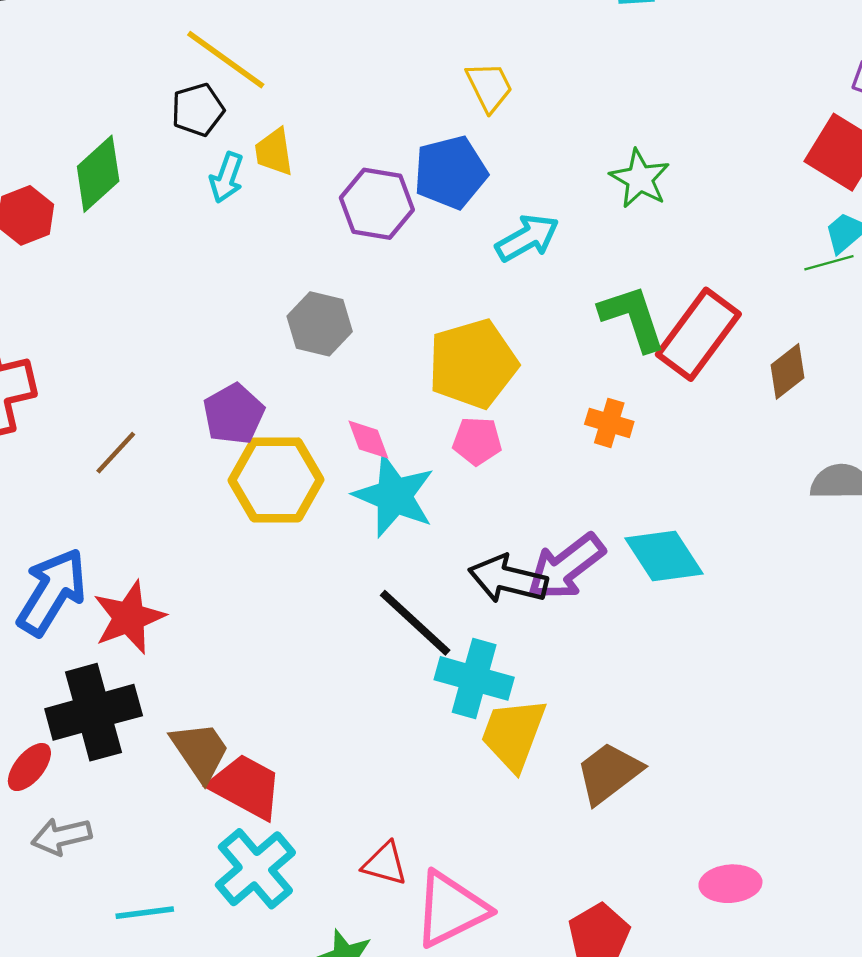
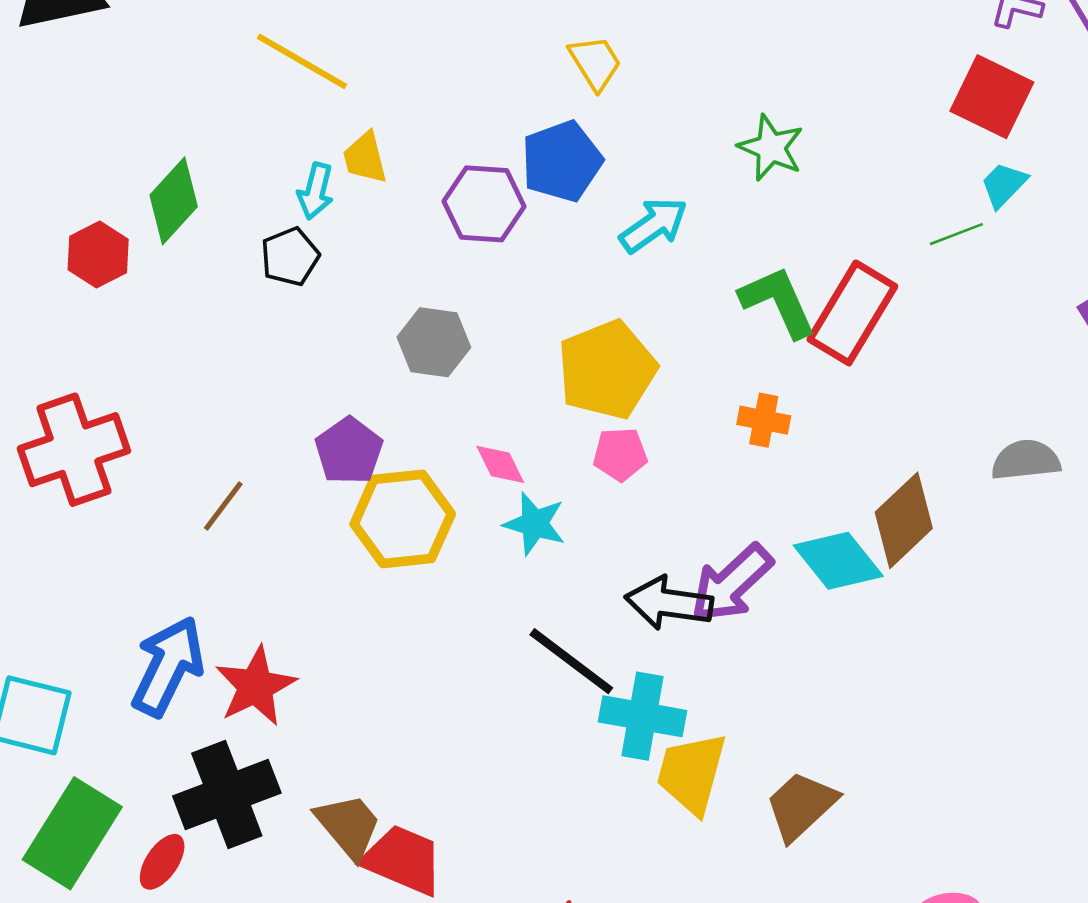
black pentagon: (198, 110) -> (290, 257), moved
green line: (829, 263) -> (956, 234), moved
brown diamond: (788, 371) -> (904, 520), moved, size x1.5
cyan star: (394, 496) -> (535, 524), size x0.7

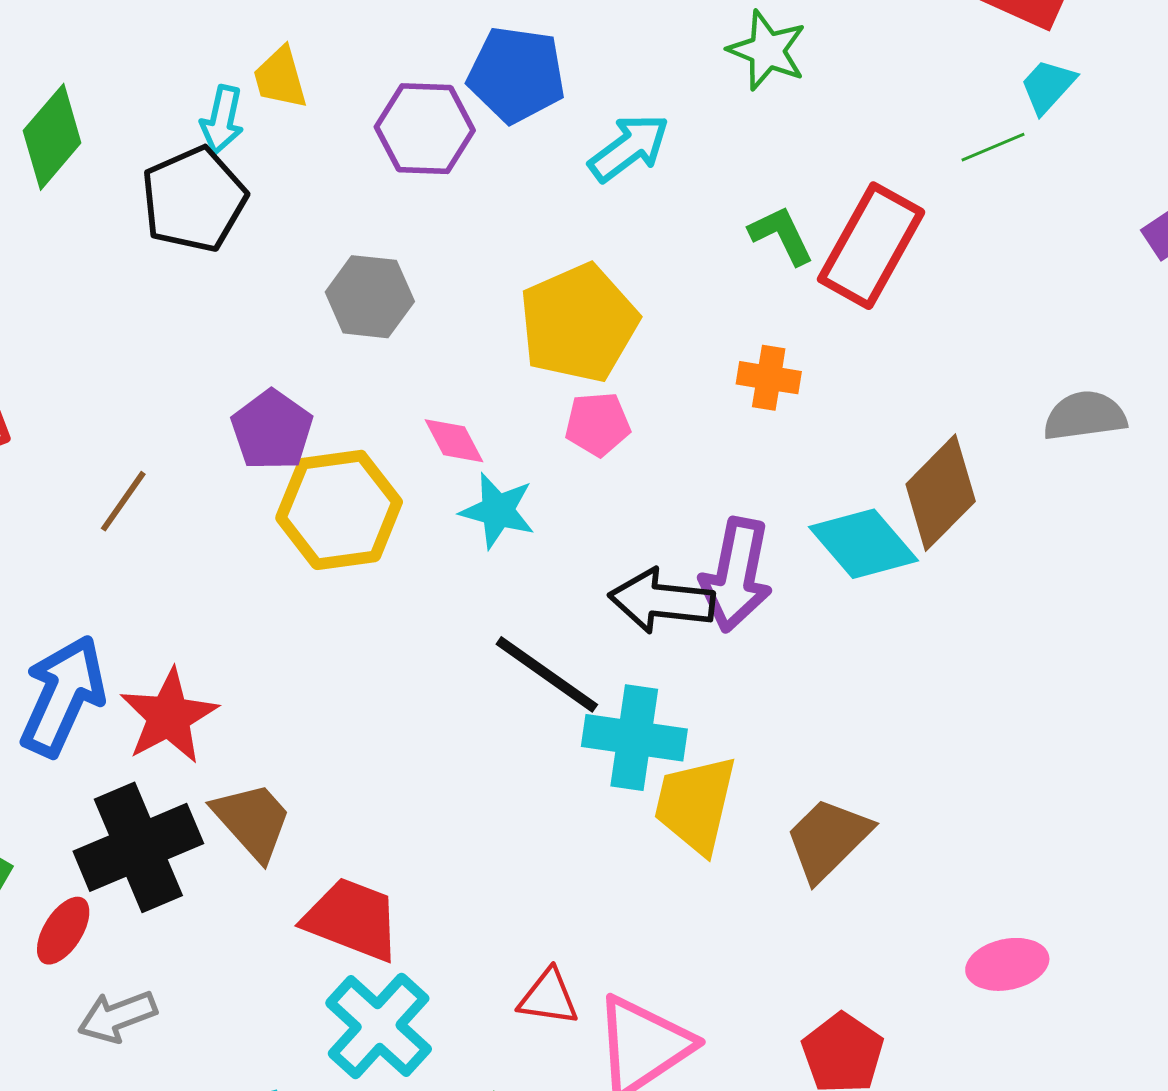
blue pentagon: (562, 161) -> (516, 75), turned 30
black pentagon: (290, 257) -> (194, 199), size x1.5
green L-shape: (778, 302) -> (781, 235), size x0.7
purple arrow: (732, 583) -> (736, 575), turned -34
brown trapezoid: (348, 826) -> (252, 821), moved

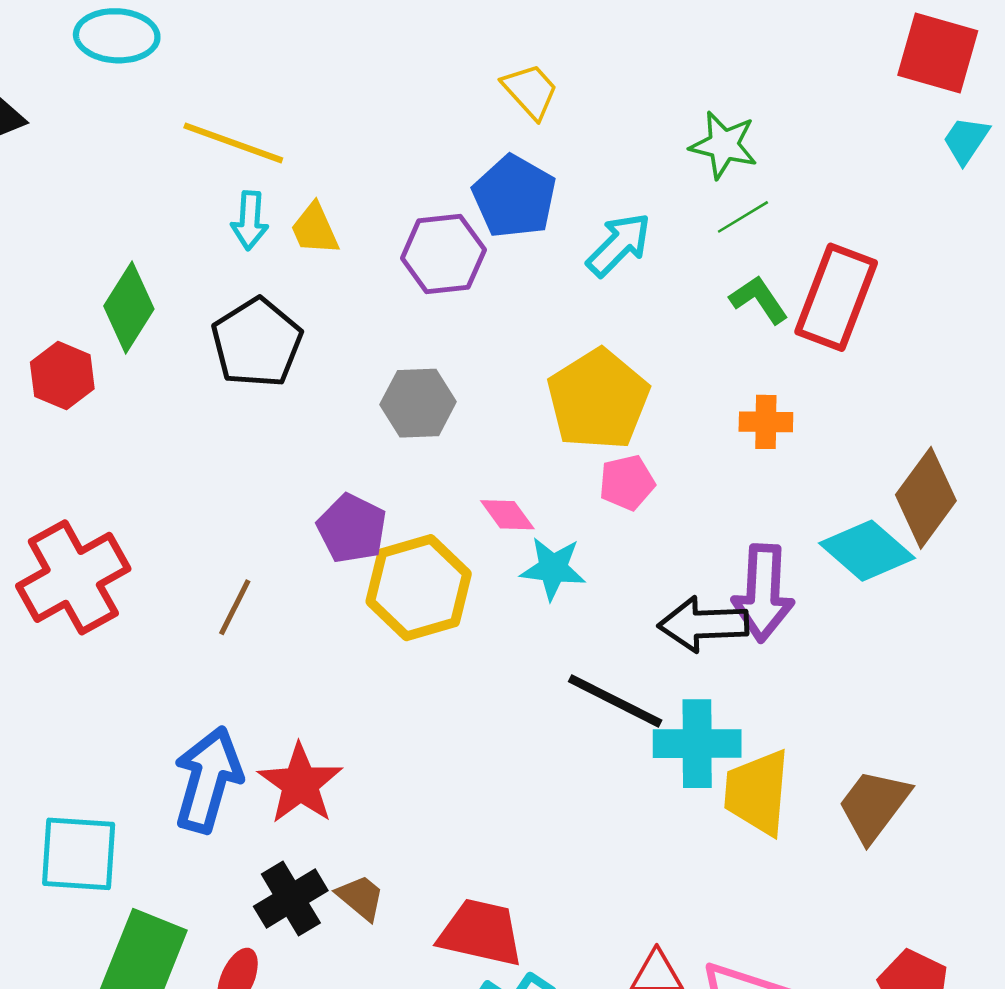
blue pentagon: (516, 75) -> (514, 197), turned 30
cyan arrow: (222, 120) -> (250, 220), moved
green line: (993, 147) -> (743, 217), moved
brown trapezoid: (252, 821) -> (361, 897), moved, size x0.7
black cross: (138, 847) -> (291, 899), size x0.7

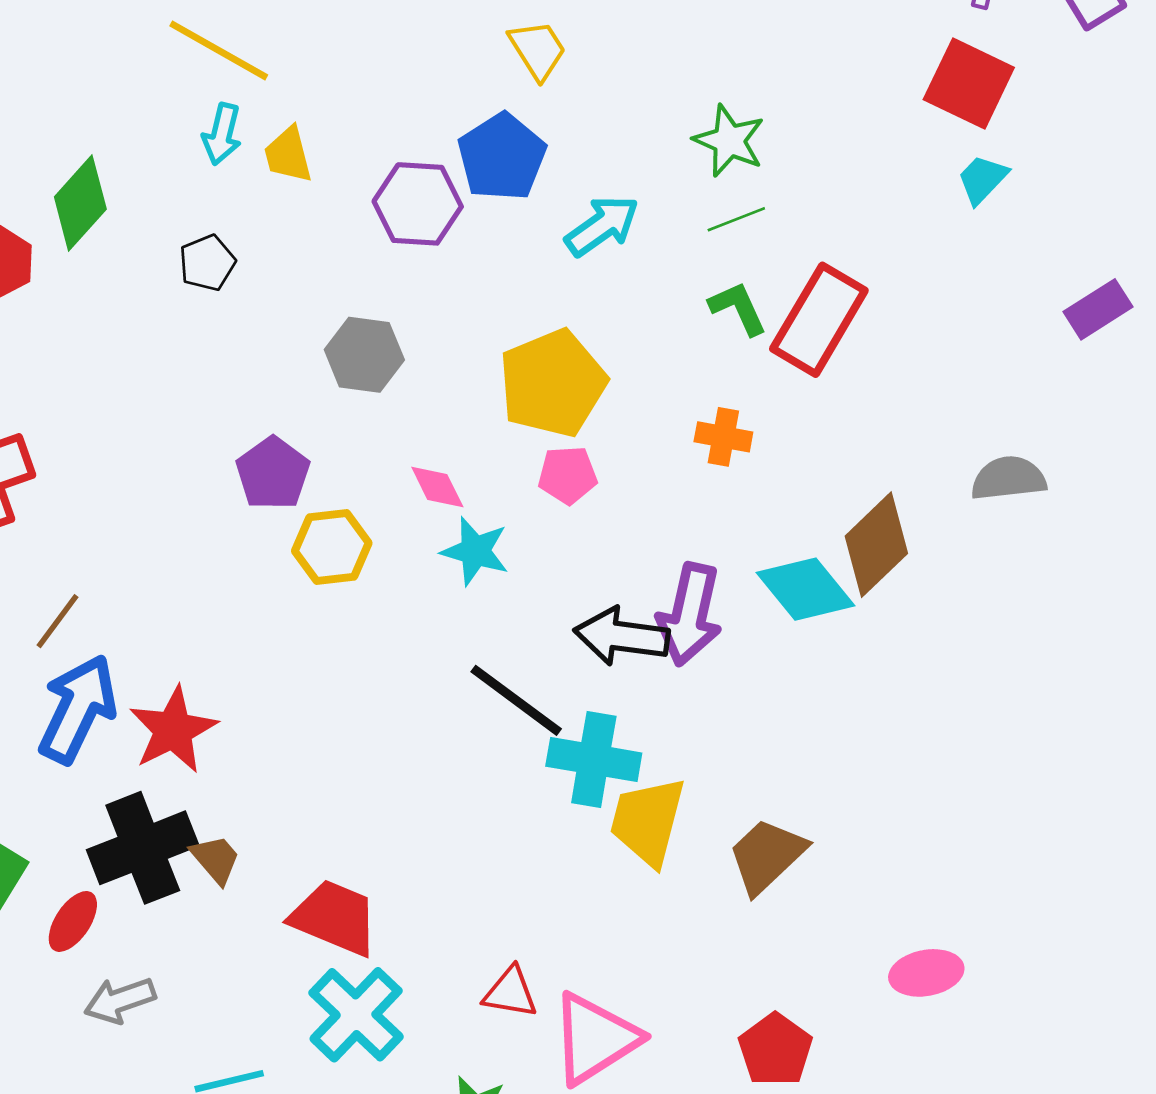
black pentagon: (257, 343) -> (207, 263), size x0.6
yellow hexagon: (419, 588) -> (332, 547), size x0.7
brown line: (235, 607) -> (57, 621), moved
black cross: (291, 899) -> (143, 848), size x1.4

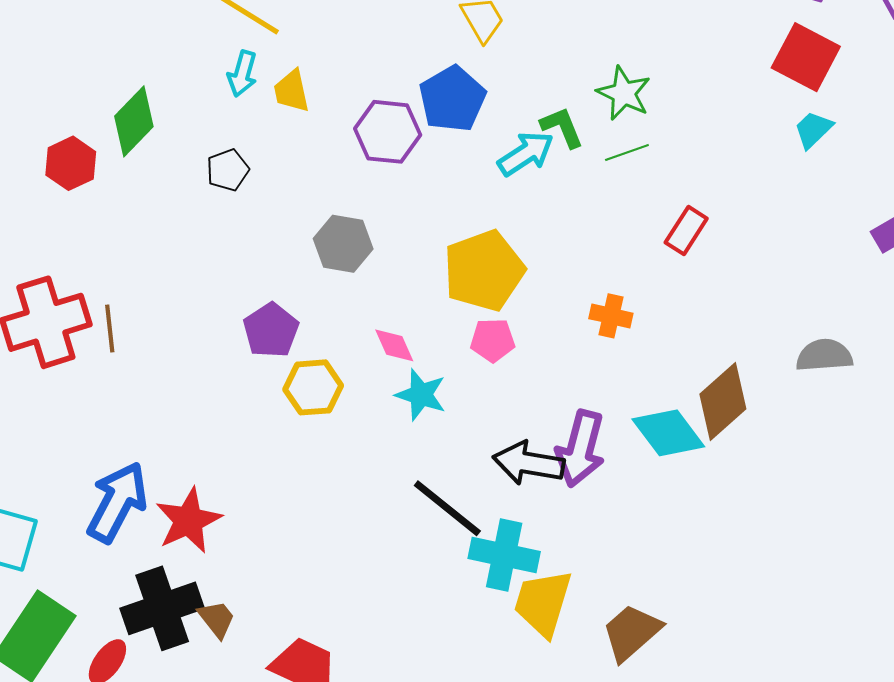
green L-shape: (738, 308) -> (562, 127), moved
red rectangle: (819, 320) -> (686, 230), size x0.6
brown line: (57, 621) -> (110, 328), moved, turned -45

